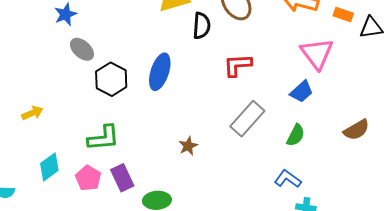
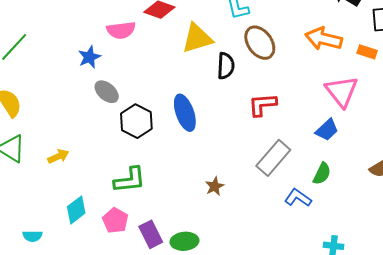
blue ellipse: (160, 72) -> (185, 113), turned -36
purple rectangle: (122, 178) -> (151, 234), moved
blue L-shape: (288, 179) -> (298, 198), moved

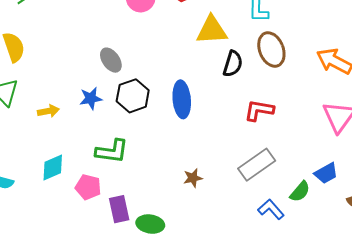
blue star: (89, 57) -> (91, 98), moved
blue trapezoid: (327, 130) -> (326, 173), moved
pink pentagon: (115, 220) -> (88, 187), turned -30

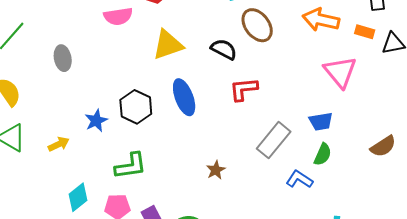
yellow triangle: (212, 30) -> (168, 45), moved
gray ellipse: (111, 60) -> (63, 58), moved, turned 40
black semicircle: (233, 64) -> (224, 49), turned -64
red L-shape: (259, 110) -> (244, 89), moved
blue trapezoid: (326, 173) -> (321, 121), moved, turned 35

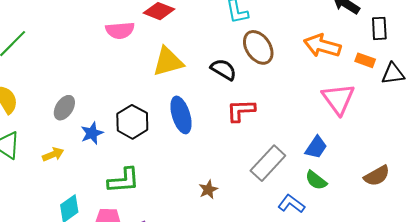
gray ellipse: (63, 58) -> (64, 108), moved, turned 40
blue trapezoid: (321, 121) -> (316, 147), turned -50
green semicircle: (323, 154) -> (316, 180), turned 100

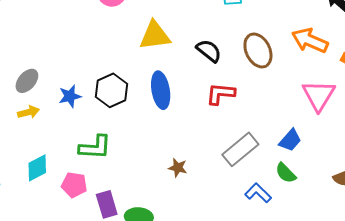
brown ellipse: (258, 47) -> (258, 50), moved
gray ellipse: (64, 108) -> (27, 81), moved
brown star: (208, 190) -> (178, 168), turned 30

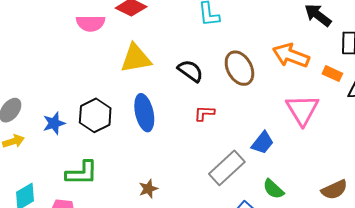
red L-shape: (221, 94) -> (204, 113), size x0.7
blue trapezoid: (290, 140) -> (263, 143), moved
brown star: (178, 168) -> (148, 189), moved, turned -30

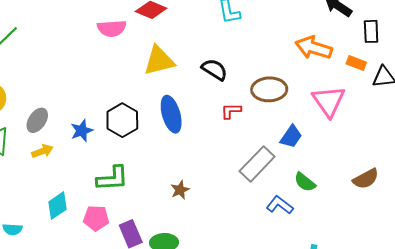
brown ellipse: (239, 68) -> (269, 89), moved, turned -60

